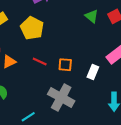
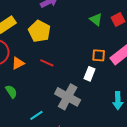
orange square: (65, 65) -> (99, 55), moved
white rectangle: (93, 72) -> (90, 74), moved

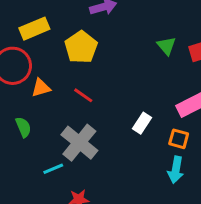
orange square: (99, 55) -> (179, 139), moved
gray cross: (68, 97) -> (79, 143), moved

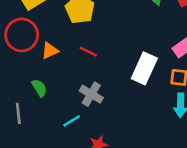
white rectangle: (142, 123) -> (144, 68), size x1.6
gray cross: (79, 143) -> (91, 94), size x0.7

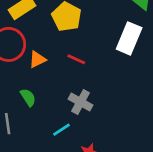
white rectangle: (144, 68) -> (129, 38), moved

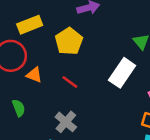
orange triangle: (37, 59) -> (34, 75), turned 36

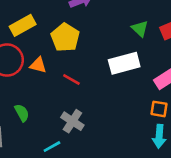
white rectangle: (122, 73) -> (124, 63), turned 48
orange triangle: (34, 75) -> (38, 65), moved

